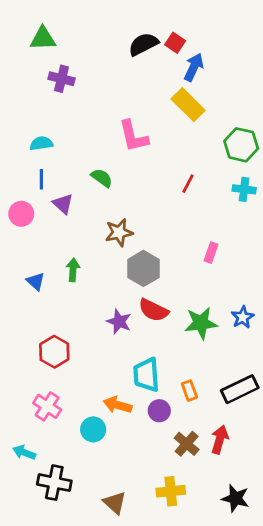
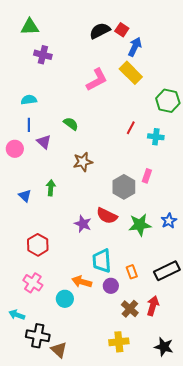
pink L-shape: (133, 136) -> (97, 80), moved, turned -105
cyan cross: (244, 189) -> (156, 137), moved
gray hexagon: (143, 268) -> (124, 187), moved
brown triangle: (115, 503) -> (59, 350), moved

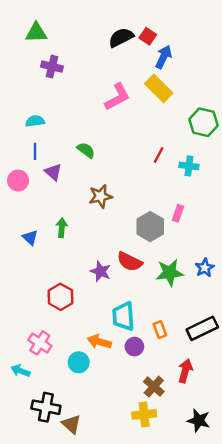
red hexagon: (38, 245) -> (60, 297), moved
brown cross: (130, 309) -> (154, 387), moved
cyan arrow: (17, 315) -> (20, 371), moved

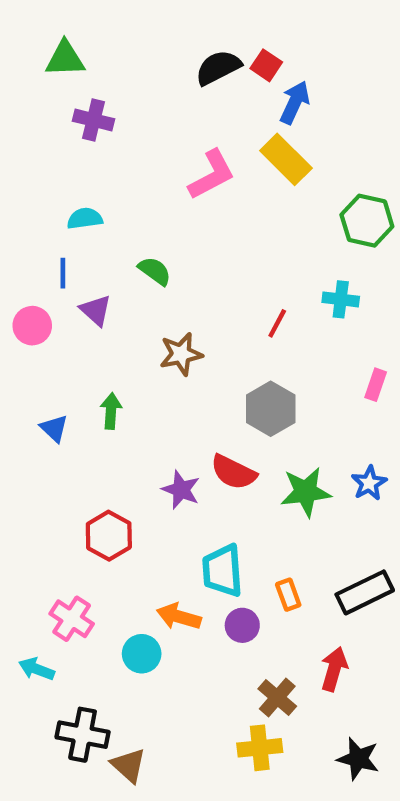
cyan semicircle: (35, 121) -> (85, 218), moved
red line: (159, 155) -> (277, 323), moved
pink rectangle: (178, 213) -> (376, 385), moved

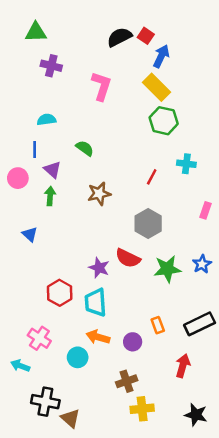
pink L-shape: (212, 175) -> (102, 86), moved, turned -44
green hexagon: (367, 221) -> (164, 121), moved
green arrow: (111, 411) -> (50, 196), moved
cyan trapezoid: (223, 571) -> (96, 302), moved
brown cross: (277, 697) -> (127, 381), moved, turned 30

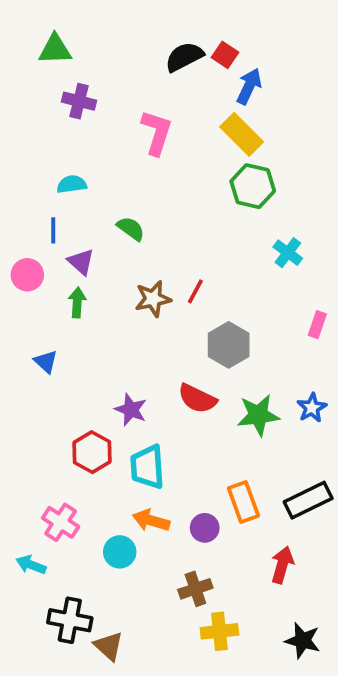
cyan cross: (186, 164) -> (288, 253), turned 30
red line: (152, 177) -> (195, 291), moved
purple star: (99, 268) -> (131, 410), moved
orange rectangle: (158, 325) -> (243, 502), size x1.5

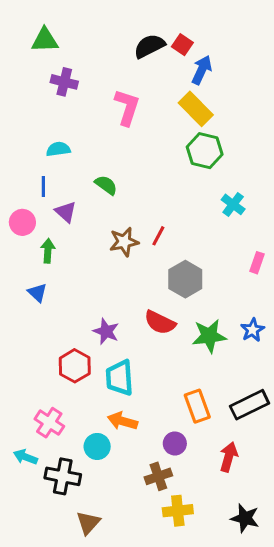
green arrow: (77, 302) -> (48, 251), moved
purple circle: (205, 528) -> (175, 443), moved
black cross: (70, 620) -> (63, 476), moved
brown triangle: (109, 646) -> (88, 523), turned 30

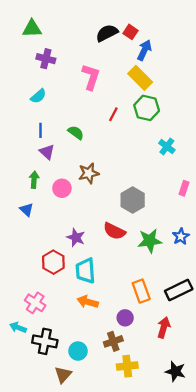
cyan semicircle: (58, 149) -> (38, 96), moved, turned 147
blue line: (43, 186) -> (41, 130), moved
pink circle: (22, 222) -> (62, 188), moved
red line: (158, 236) -> (113, 114), moved
cyan circle: (97, 446) -> (78, 351), moved

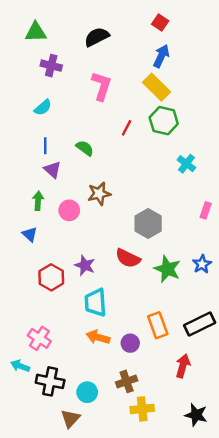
red square: (130, 32) -> (160, 23), moved
black semicircle: (107, 33) -> (97, 37), moved
green star: (150, 241) -> (167, 269), turned 30
red hexagon: (53, 262) -> (51, 277), moved
purple circle: (125, 318) -> (130, 343), moved

